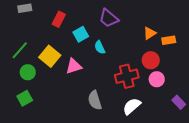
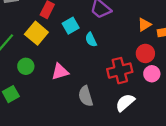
yellow square: (50, 56) -> (36, 33), moved
pink triangle: (74, 66) -> (60, 72), moved
green circle: (28, 72) -> (26, 66), moved

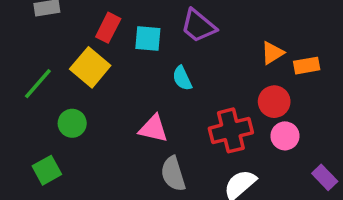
cyan square: (71, 26) -> (148, 38), moved, turned 35
pink triangle: (60, 72) -> (153, 129), moved, turned 30

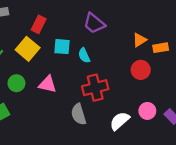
cyan square: (148, 38) -> (62, 47), moved
pink triangle: (153, 129) -> (48, 84), moved
red cross: (231, 130) -> (95, 88), moved
pink circle: (285, 136) -> (147, 111), moved

